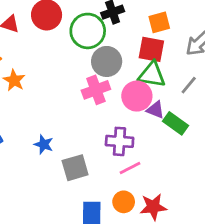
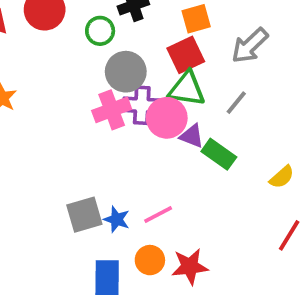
green circle: (88, 31) -> (100, 31), size x0.6
red square: (151, 49) -> (186, 55), turned -36
purple cross: (120, 141) -> (142, 105), moved
blue star: (44, 144) -> (117, 219), moved

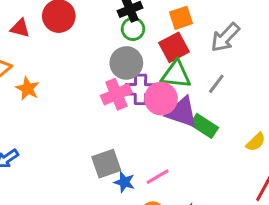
green circle: (100, 31) -> (133, 29), moved
purple triangle: (192, 136) -> (182, 112), size x1.6
gray square: (84, 215) -> (106, 164), moved

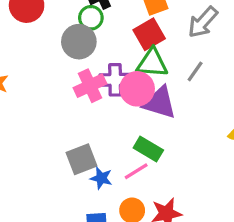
green circle: (133, 29) -> (91, 18), moved
gray circle: (126, 63) -> (79, 42), moved
green rectangle: (204, 126) -> (148, 149), moved

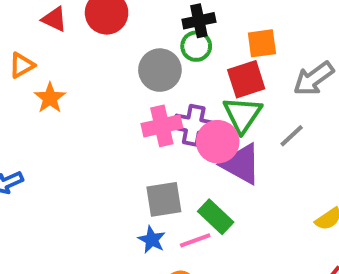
green circle: (91, 18) -> (196, 46), moved
green triangle: (152, 63) -> (242, 115), turned 48
gray square: (82, 159) -> (164, 199), moved

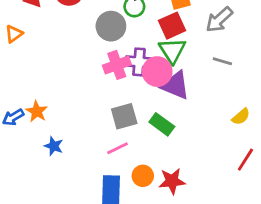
orange star: (50, 98) -> (37, 111), moved
gray line: (292, 136) -> (222, 61), moved, turned 66
blue star: (152, 240) -> (54, 146), moved
pink line: (195, 240) -> (118, 148), moved

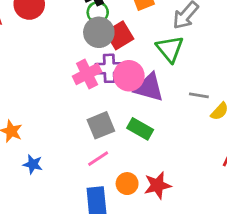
gray circle: (111, 26) -> (99, 32), moved
red square: (172, 26) -> (119, 35), moved
green triangle: (172, 51) -> (170, 49), moved
gray line: (222, 61) -> (199, 95), moved

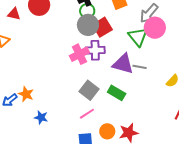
pink circle: (129, 76) -> (155, 28), moved
gray line: (199, 95) -> (140, 67), moved
gray square: (101, 125) -> (89, 90), turned -30

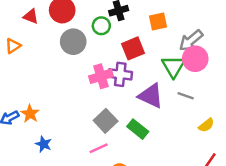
green circle: (87, 11) -> (101, 26), moved
gray circle: (88, 25) -> (73, 42), moved
gray line: (140, 67) -> (186, 96), moved

